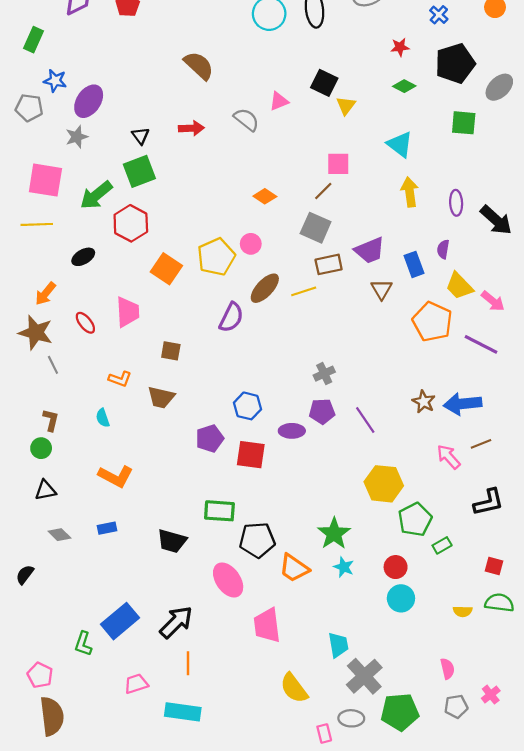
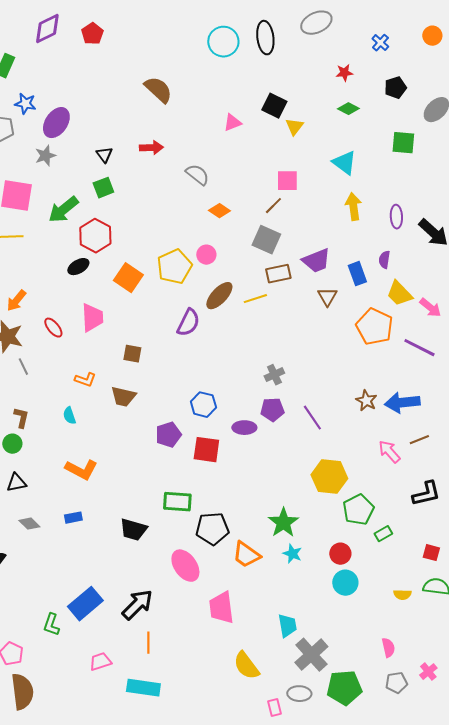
black pentagon: (455, 63) -> (395, 88), size x0.6
gray semicircle: (246, 120) -> (197, 175), moved
green square: (139, 171) -> (103, 188), size x0.7
black ellipse: (83, 257) -> (78, 267), moved

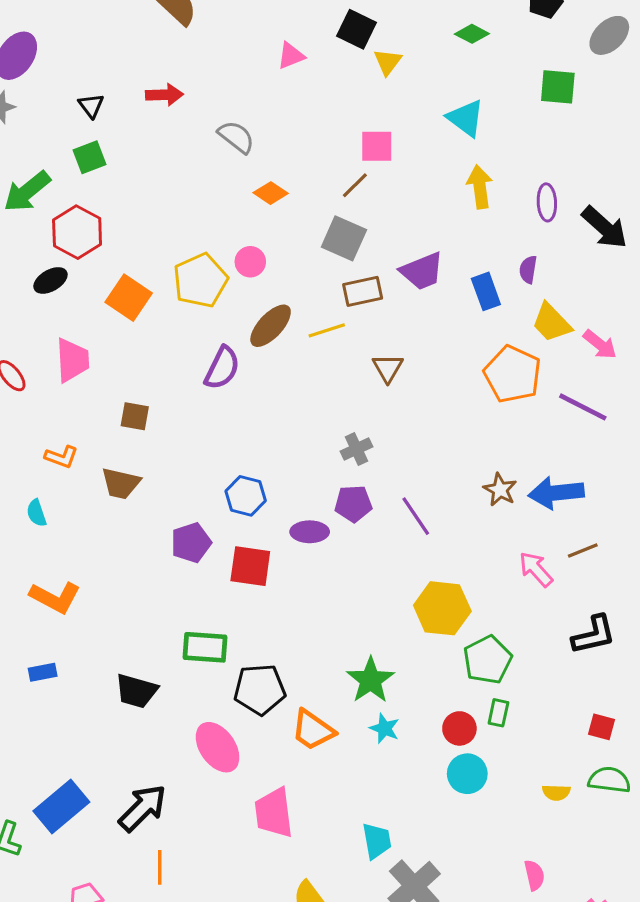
brown triangle: (327, 297) -> (388, 368), moved
green rectangle: (383, 534) -> (498, 713), moved, turned -48

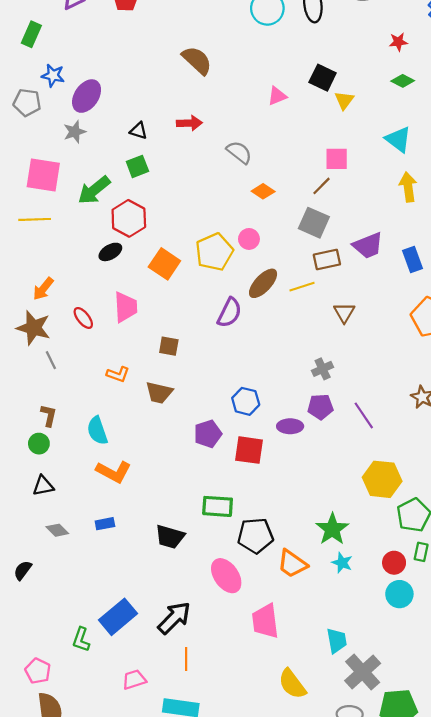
black triangle: (91, 106) -> (139, 131), turned -36
cyan semicircle: (36, 513) -> (97, 431), moved, size x1.5

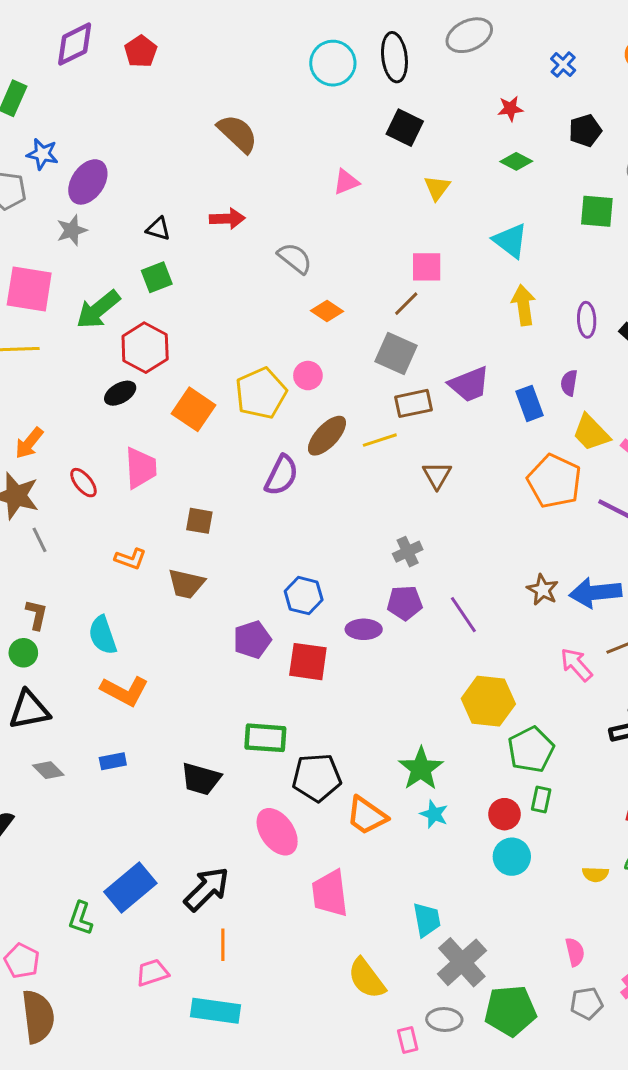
black square: (323, 78) -> (405, 128), moved
black triangle: (43, 486) -> (29, 710), size x1.4

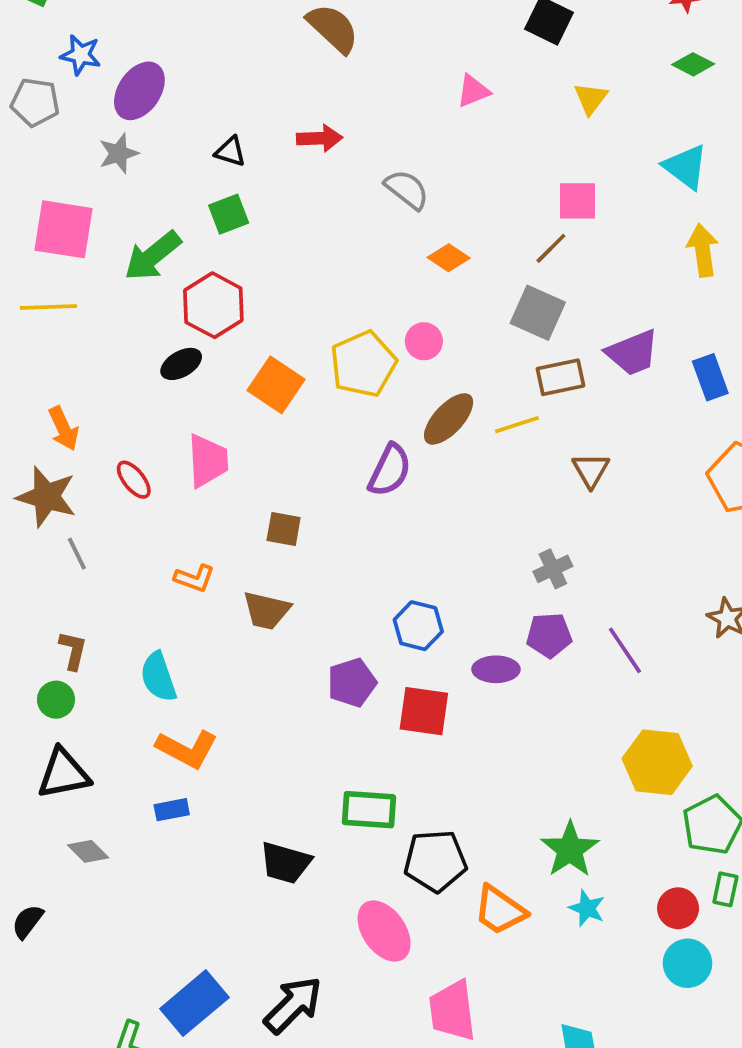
orange arrow: (29, 443) -> (64, 428), turned -64
blue rectangle: (113, 761) -> (172, 810), moved

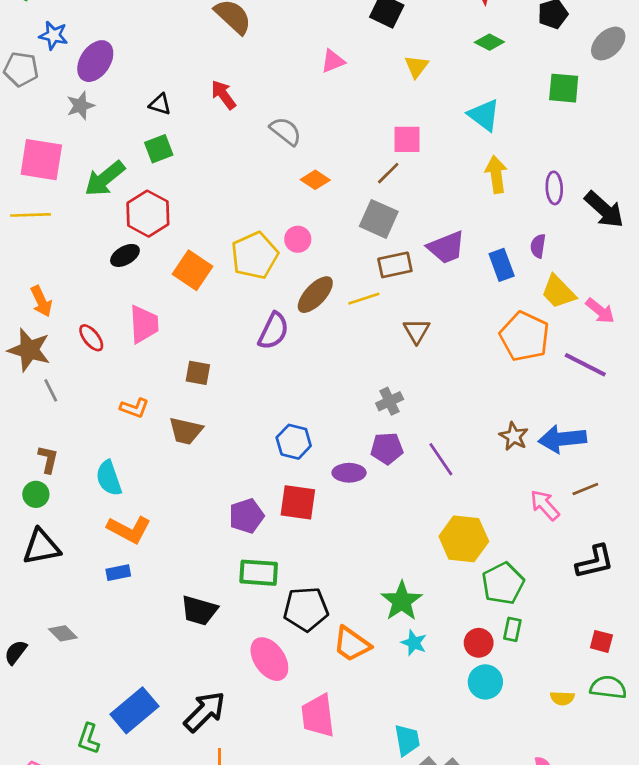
red arrow: (320, 138) -> (224, 95), turned -124
purple pentagon: (352, 683) -> (246, 516), moved
gray diamond: (88, 851) -> (63, 633), moved

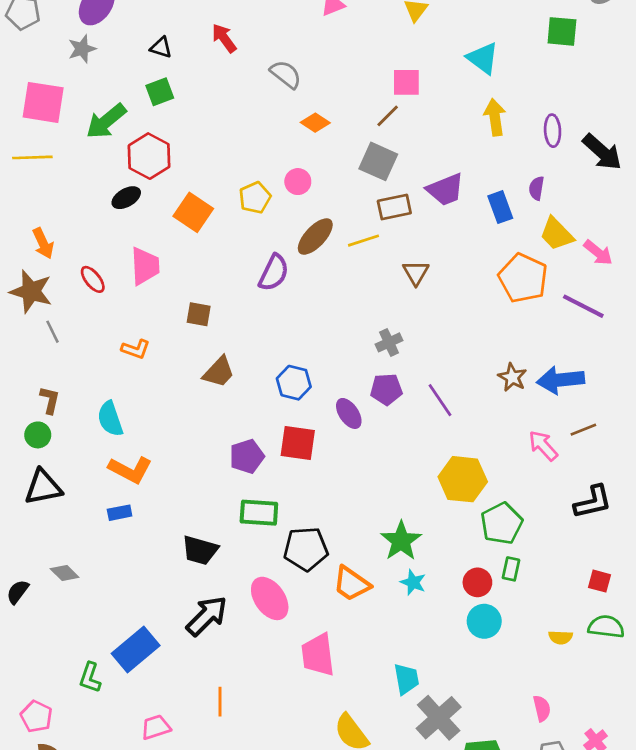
yellow pentagon: (255, 255) -> (255, 198), size x0.7
brown trapezoid: (186, 431) -> (219, 372), moved, turned -60
purple ellipse: (349, 473) -> (349, 413), turned 56
black arrow: (205, 712) -> (207, 616), moved

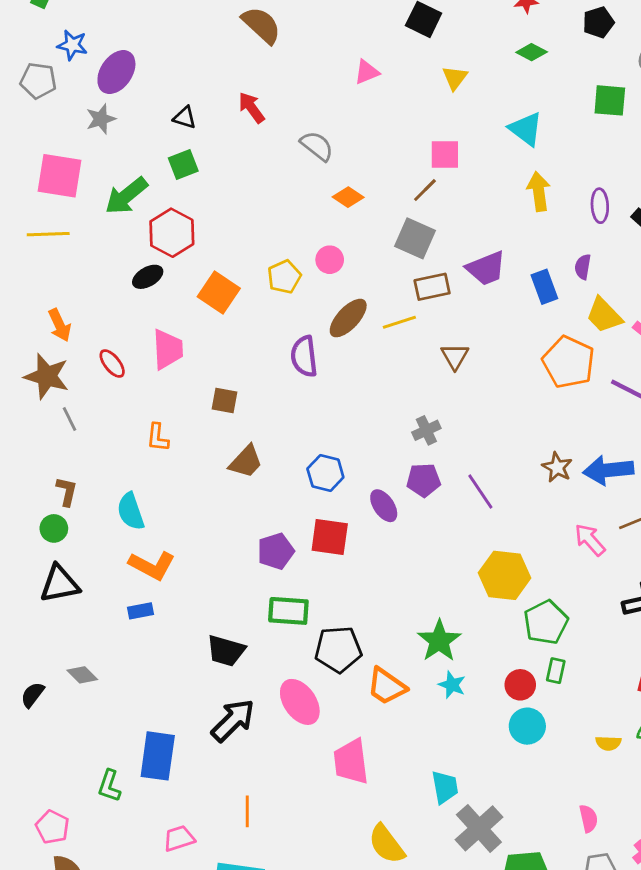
purple semicircle: (274, 273) -> (304, 356), turned 147
orange L-shape: (136, 349) -> (158, 437), turned 76
blue rectangle: (136, 649) -> (158, 756), turned -42

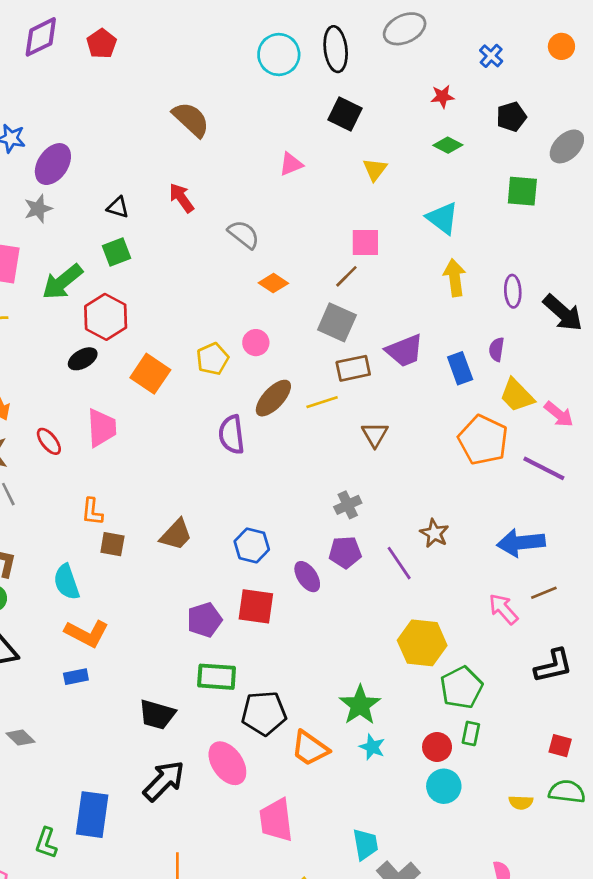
brown square: (224, 400) -> (112, 544), moved
brown star: (557, 467) -> (434, 533), moved

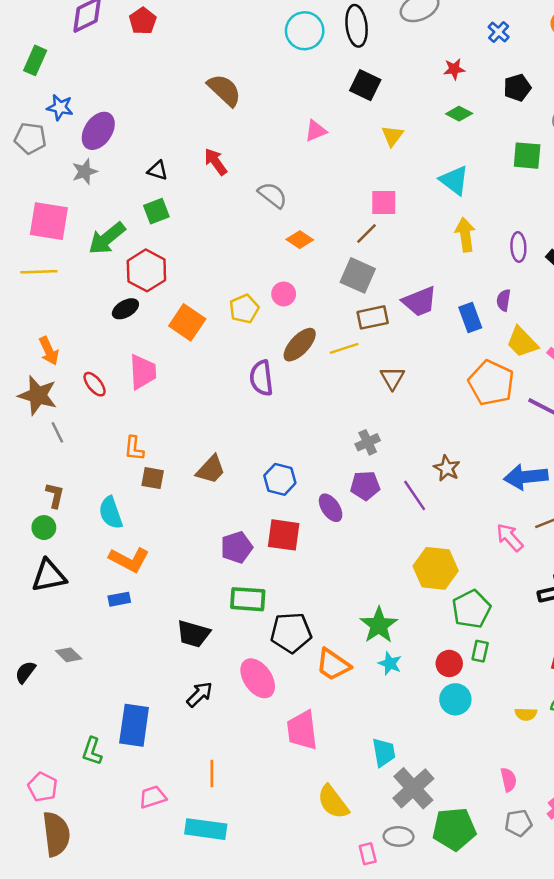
black arrow: (164, 781) -> (200, 694), size x0.7

